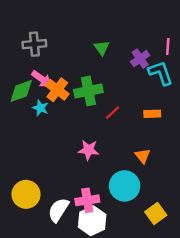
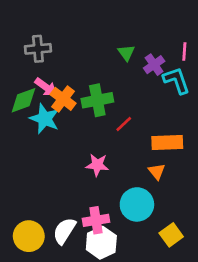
green triangle: (102, 48) -> (126, 53), moved
cyan star: (40, 108) -> (45, 119), size x1.6
orange rectangle: (152, 114) -> (167, 142), moved, size x1.6
yellow circle: (26, 194) -> (29, 236), moved

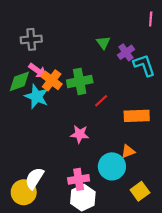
pink line: (184, 51) -> (151, 19), moved
orange triangle: (157, 171) -> (128, 151), moved, turned 48
white semicircle: (64, 231) -> (34, 178), moved

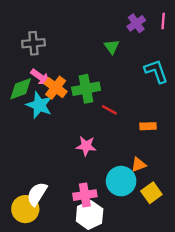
purple cross: (126, 52) -> (136, 23), moved
red line: (101, 101) -> (109, 110), turned 72
orange rectangle: (137, 116) -> (148, 126), size x0.6
yellow square: (140, 191) -> (151, 193), moved

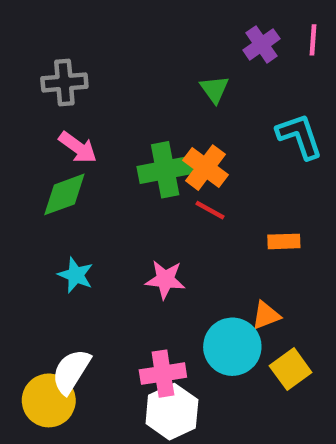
orange cross: (56, 88) -> (205, 168), moved
green diamond: (21, 89) -> (64, 194), moved
cyan star: (39, 105) -> (76, 275), moved, size x0.7

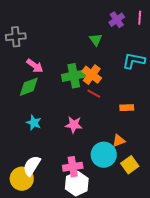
gray cross: (64, 82) -> (16, 37), moved
cyan L-shape: (300, 136) -> (134, 61), turned -60

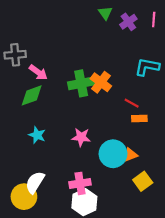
gray cross: (16, 37) -> (15, 55), moved
green triangle: (96, 40) -> (105, 13), moved
red line: (94, 94) -> (132, 103), moved
cyan circle: (104, 155) -> (113, 154), moved

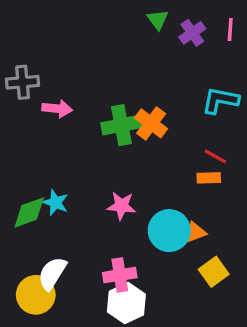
pink arrow: (38, 72) -> (57, 109), turned -30
green diamond: (32, 95) -> (29, 212), moved
red line: (132, 103) -> (215, 156), moved

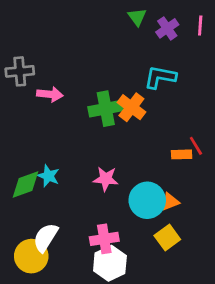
cyan L-shape: (220, 100) -> (160, 77), moved
red line: (215, 156) -> (196, 146), moved, turned 30
yellow square: (214, 272) -> (167, 237), moved

